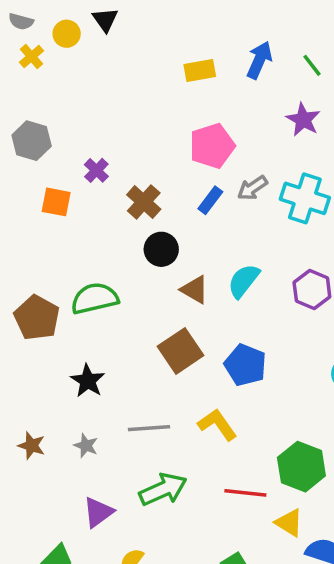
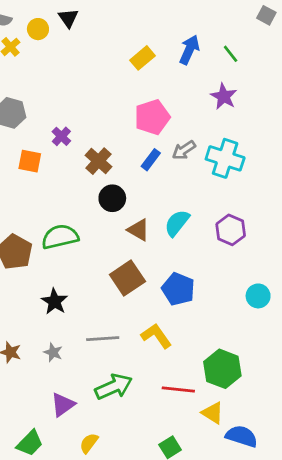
yellow rectangle: (200, 71) -> (143, 58), turned -30

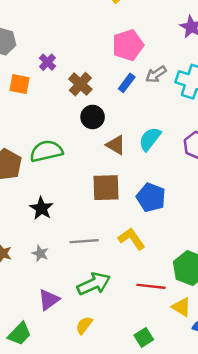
brown square: (127, 278) -> (106, 188), turned 32
yellow semicircle: (89, 443) -> (84, 325), moved

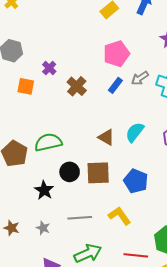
black circle: (93, 117) -> (70, 172), moved

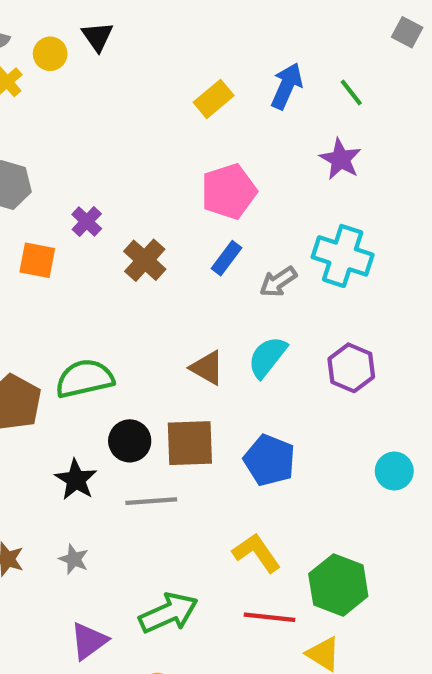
gray arrow: (140, 78) -> (278, 282), moved
yellow L-shape: (119, 216) -> (257, 553), moved
gray line: (80, 218) -> (151, 501), moved

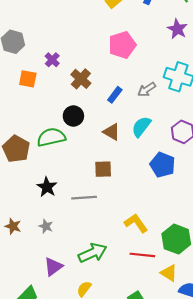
blue rectangle: (226, 258) -> (115, 95), moved
black circle: (130, 441) -> (73, 116), moved
brown square: (190, 443) -> (103, 169), size x0.7
blue pentagon: (270, 460) -> (163, 165), moved

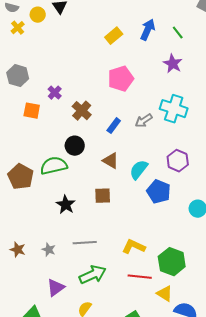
cyan semicircle: (141, 127) -> (139, 170), moved
black star: (47, 187) -> (66, 205), moved
gray line: (84, 198) -> (85, 243), moved
yellow L-shape: (136, 223) -> (134, 247), turned -30

